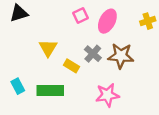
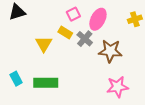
gray cross: (93, 54) -> (85, 39), moved
yellow rectangle: (72, 66) -> (65, 33), moved
pink star: (107, 95) -> (117, 87), moved

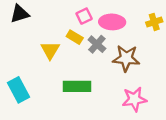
pink ellipse: (98, 19) -> (112, 22), turned 65
cyan rectangle: (16, 79) -> (18, 90), size x1.5
green rectangle: (46, 83) -> (77, 86), moved

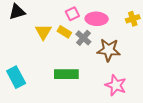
yellow triangle: (50, 50) -> (43, 32), moved
pink star: (134, 99) -> (116, 85), turned 30

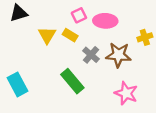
yellow cross: (133, 19) -> (145, 37), moved
gray cross: (83, 38) -> (91, 55), moved
green rectangle: (66, 74) -> (72, 81), turned 50

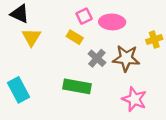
black triangle: (19, 13) -> (20, 14), turned 42
yellow triangle: (47, 35) -> (31, 37), moved
green rectangle: (72, 81) -> (77, 86), turned -40

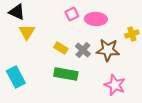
yellow rectangle: (75, 37) -> (61, 48), moved

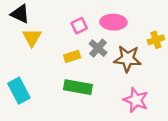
pink square: (72, 14) -> (79, 26), moved
yellow rectangle: (61, 48) -> (72, 56), turned -48
gray cross: (83, 50) -> (98, 48), moved

